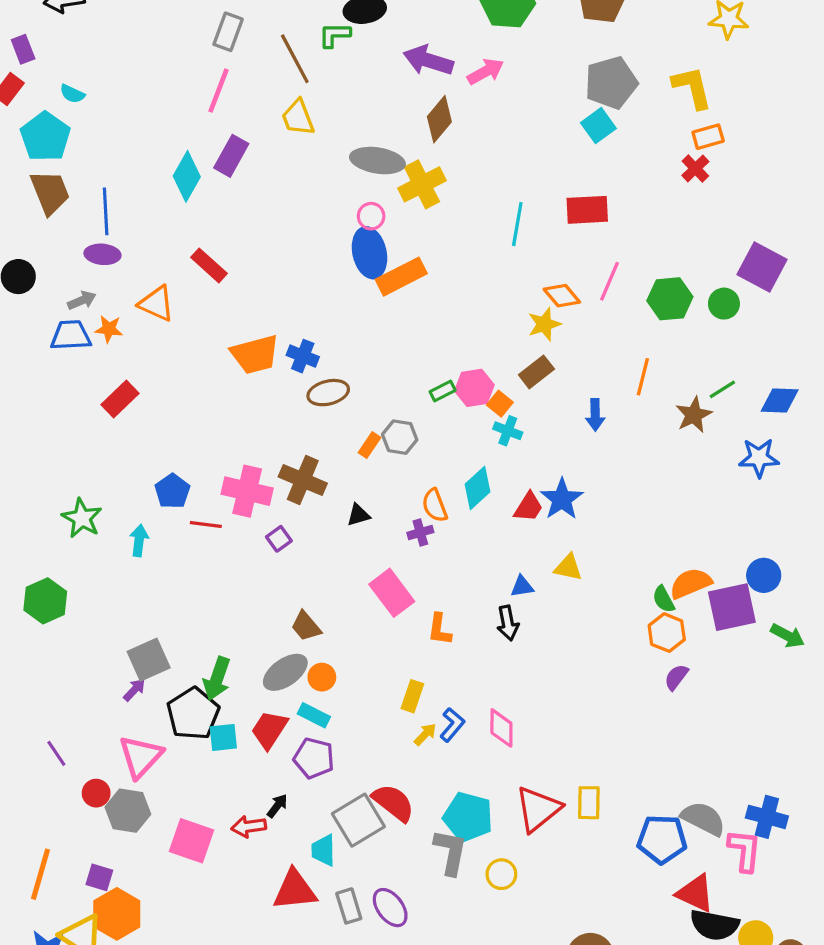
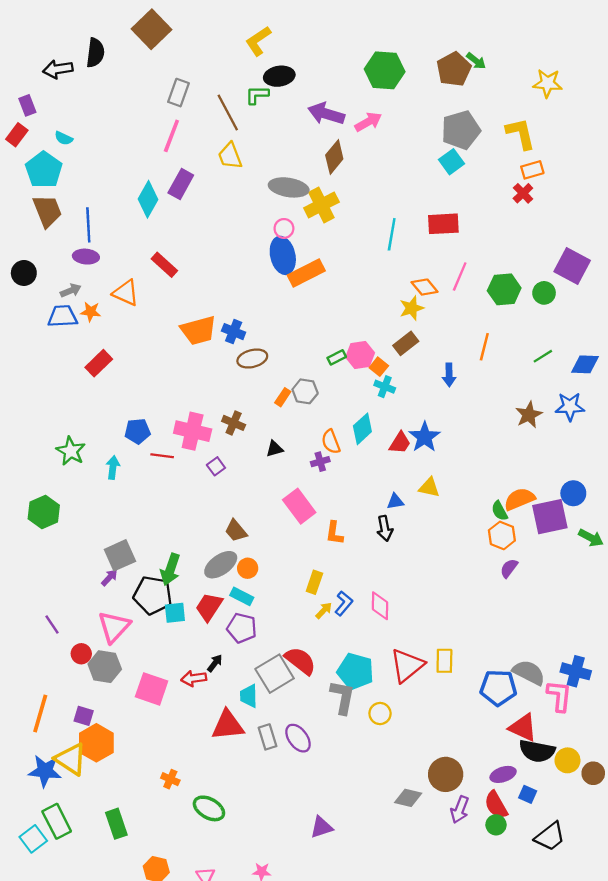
brown star: (694, 415) -> (529, 415), moved
brown cross: (303, 480) -> (234, 423), size x0.7
blue pentagon: (172, 491) -> (137, 431), turned 30
black pentagon: (193, 714) -> (153, 595), turned -30

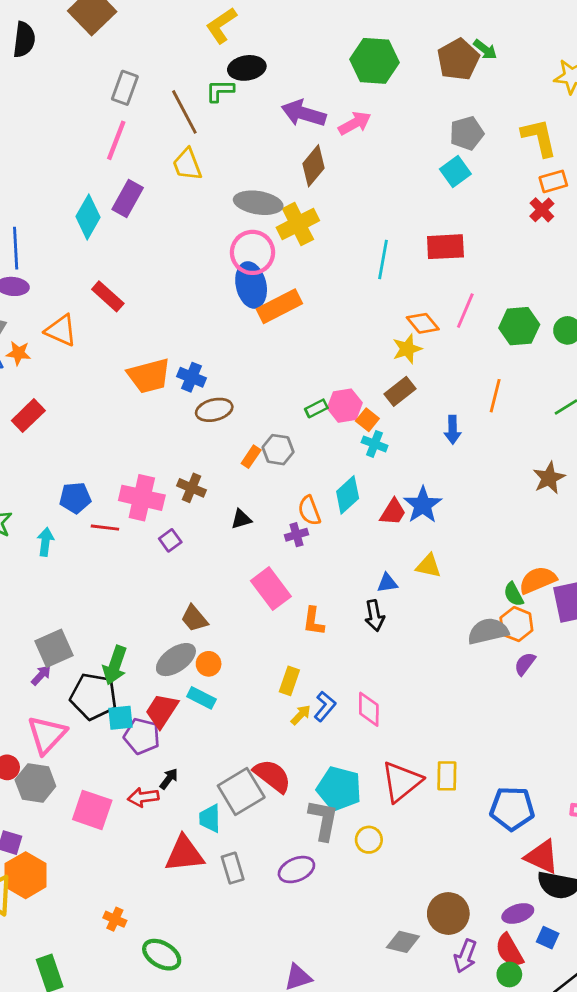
gray pentagon: (461, 130) -> (467, 133), size x0.7
pink circle: (284, 228) -> (253, 252), size x1.8
purple pentagon: (242, 628) -> (142, 736), moved
gray semicircle: (529, 673) -> (488, 631), moved, turned -40
purple ellipse: (298, 738) -> (296, 870), moved, turned -76

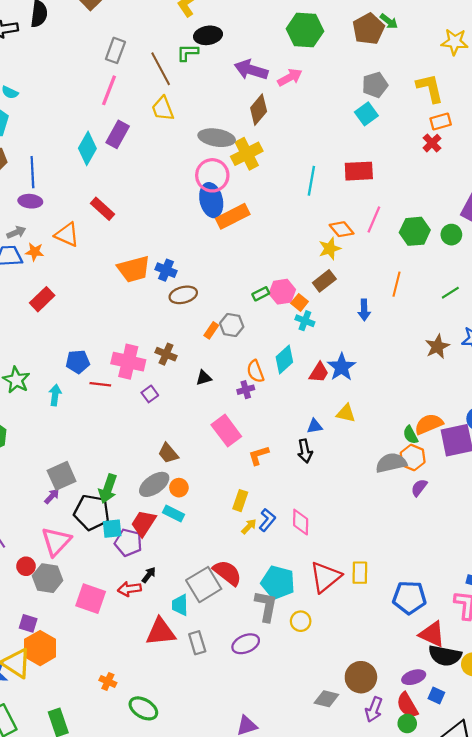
orange L-shape: (314, 621) -> (259, 455), turned 65

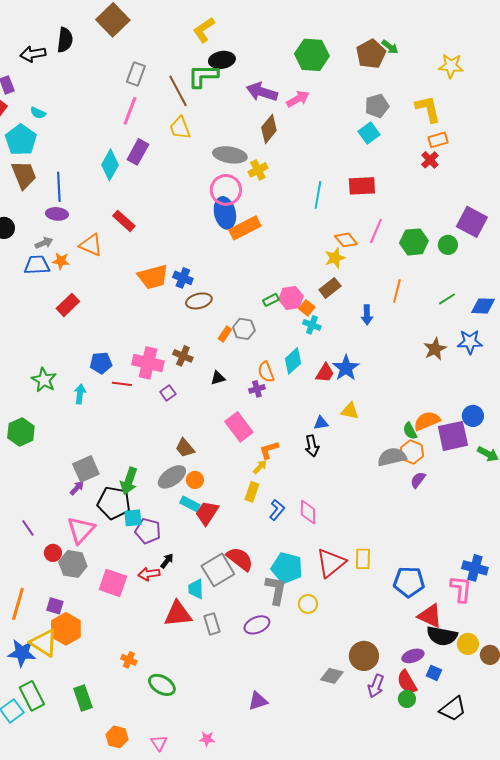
green L-shape: (188, 53) -> (203, 76), size x1.5
yellow cross: (247, 154) -> (258, 170), size x0.7
red trapezoid: (143, 523) -> (207, 513), moved
yellow arrow: (249, 526) -> (260, 467), moved

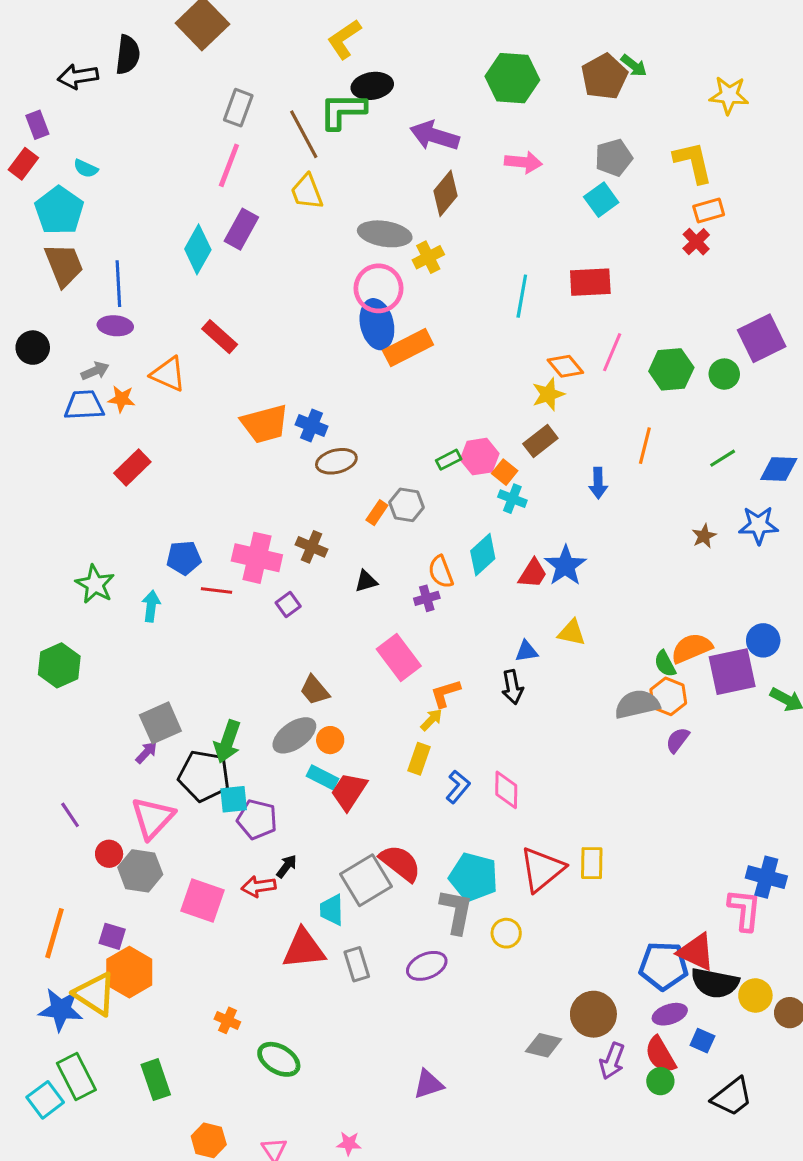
pink arrow: (298, 99) -> (523, 162), moved, turned 35
purple square: (472, 222) -> (762, 338), turned 36
brown star: (435, 349) -> (704, 536), size x0.7
blue pentagon: (409, 582) -> (664, 966), moved

